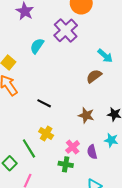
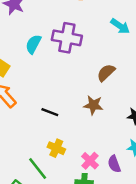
purple cross: (66, 30) -> (67, 38), moved, turned -30
cyan arrow: (105, 56) -> (120, 26), moved
brown star: (86, 115) -> (93, 105), moved

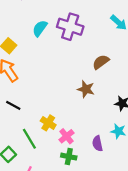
black line: (50, 112) -> (13, 105), moved
pink cross: (90, 161) -> (66, 136), moved

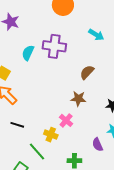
pink cross: (66, 136) -> (66, 120), moved

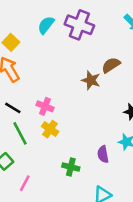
brown star: (78, 99) -> (91, 80), moved
pink cross: (66, 120) -> (45, 106), moved, turned -32
green line: (37, 151) -> (20, 133), moved

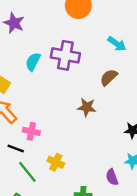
brown semicircle: (111, 65) -> (109, 77), moved
pink cross: (45, 106) -> (31, 131), moved

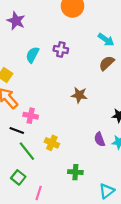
purple cross: (65, 55) -> (61, 49), size x0.6
brown semicircle: (109, 77) -> (107, 63), moved
purple semicircle: (112, 177) -> (100, 139), moved

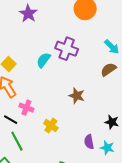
purple cross: (61, 49) -> (67, 49), size x1.5
cyan semicircle: (32, 55) -> (44, 60), moved
yellow cross: (52, 143) -> (51, 126), moved

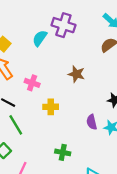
pink cross: (26, 108) -> (32, 83), moved
yellow cross: (51, 126) -> (51, 107), turned -32

